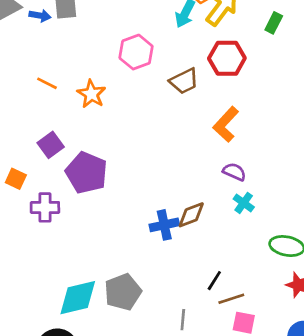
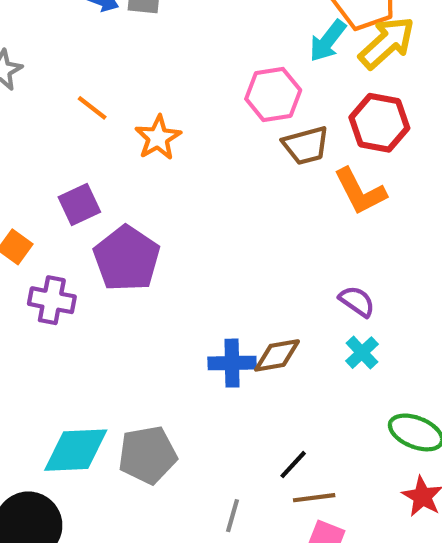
pink hexagon: (136, 52) -> (273, 94), moved
orange L-shape: (226, 124) -> (360, 191), moved, turned -81

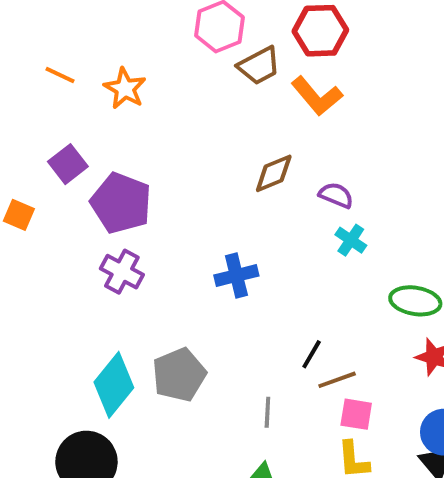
purple cross: (52, 300) -> (122, 272), moved, turned 30
brown diamond: (277, 355) -> (274, 173), moved
cyan diamond: (76, 450) -> (114, 385), turned -36

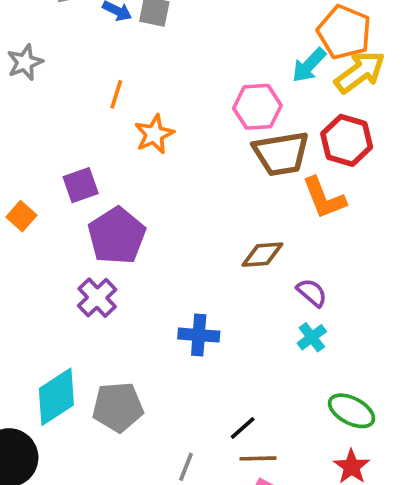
brown trapezoid: (259, 66) -> (281, 154), size x1.4
orange line: (60, 75) -> (116, 94), moved, turned 64

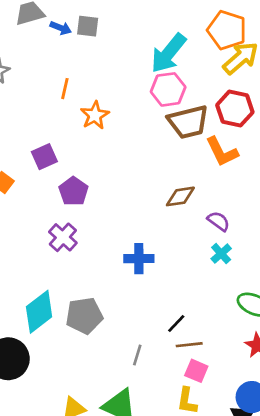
cyan arrow: (309, 65) -> (169, 53), moved, size x1.5
purple pentagon: (117, 236) -> (74, 191), size x0.7

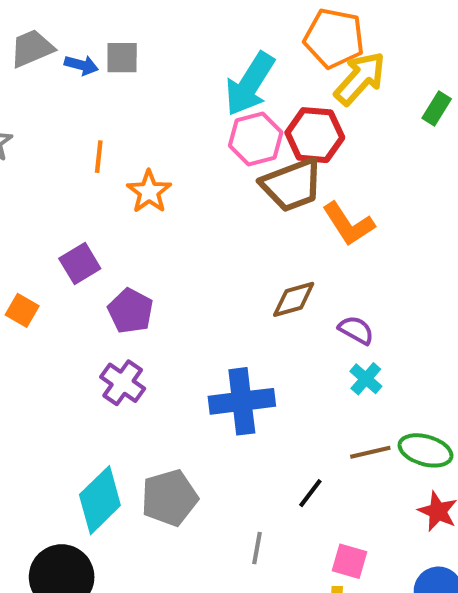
red hexagon: (235, 109) -> (315, 135), moved
blue cross: (139, 259) -> (242, 401), size x1.4
brown line: (189, 345) -> (370, 452), moved

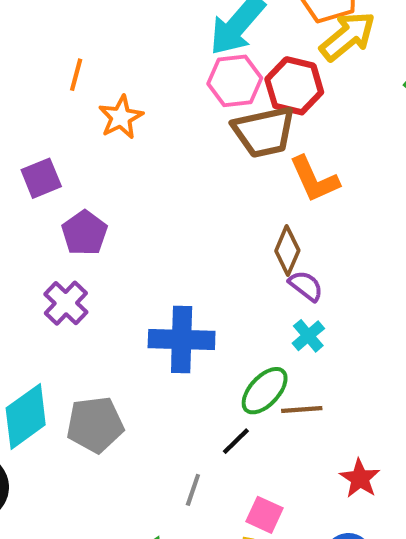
brown diamond: (294, 299) -> (287, 251), moved, turned -60
green ellipse: (425, 450) -> (265, 391), moved, turned -72
gray line: (257, 548) -> (193, 490), moved

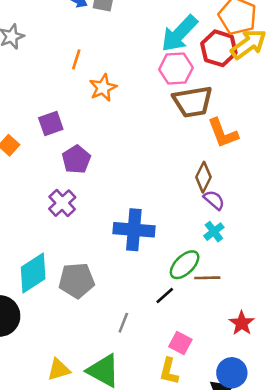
red hexagon: (294, 86) -> (219, 48), moved
gray line: (193, 490) -> (123, 323), moved

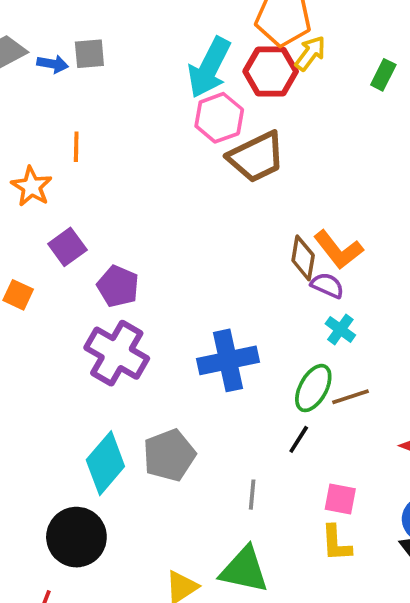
yellow arrow: (249, 44) -> (310, 53), size x0.7
orange star: (103, 88) -> (32, 187), moved
orange L-shape: (223, 133) -> (338, 250), moved
purple cross: (62, 203) -> (117, 353), size x1.5

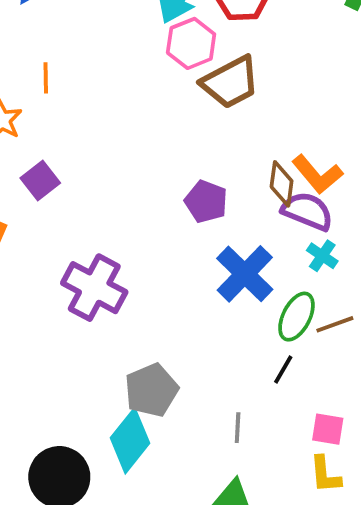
purple semicircle: (327, 285) -> (307, 211), size x1.5
purple pentagon: (118, 286) -> (206, 202), moved
blue cross: (228, 360) -> (245, 274), moved, turned -32
cyan diamond: (105, 463) -> (130, 441), moved

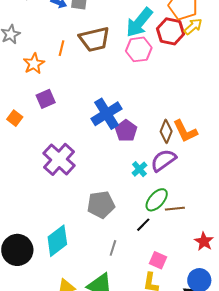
brown trapezoid: (230, 82) -> (94, 39), moved
purple semicircle: (307, 211) -> (163, 160), moved, turned -72
cyan cross: (322, 256) -> (139, 169), moved
blue cross: (245, 274) -> (107, 114), moved
gray pentagon: (151, 390) -> (101, 205), moved

